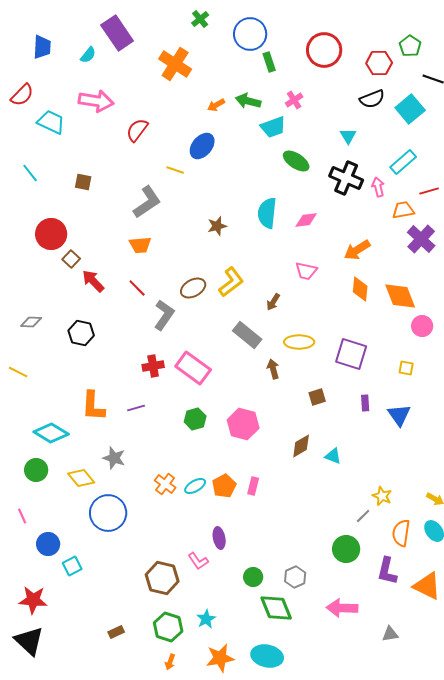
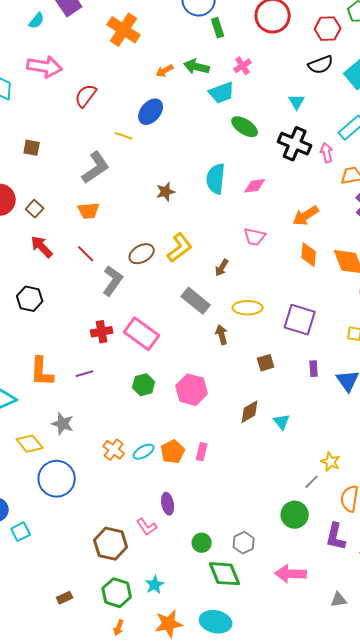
brown square: (71, 259) -> (35, 209), moved
cyan triangle: (333, 456) -> (282, 422), turned 30

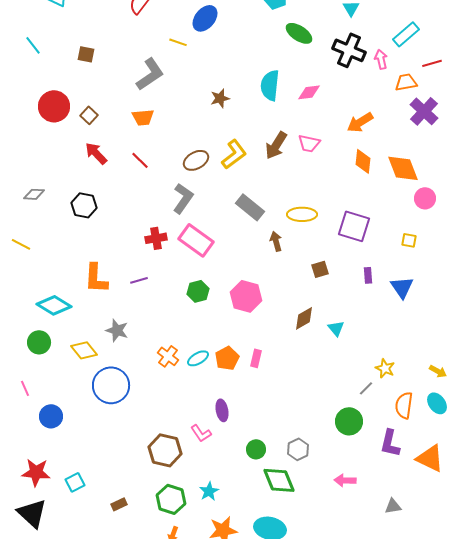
brown arrow: (222, 268) -> (276, 145), moved, size x1.6
gray L-shape: (113, 281) -> (183, 198), moved
cyan square: (21, 532) -> (75, 482), moved
pink arrow: (291, 574) -> (345, 480), size x0.7

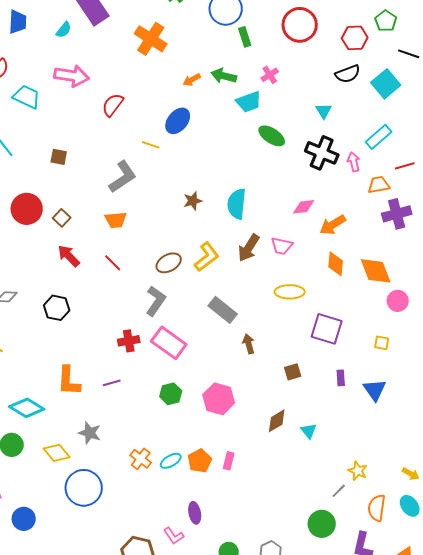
cyan semicircle: (270, 85) -> (237, 204), moved
pink diamond: (309, 92) -> (304, 207), moved
purple cross: (424, 111) -> (397, 214), turned 32
yellow ellipse: (302, 214) -> (290, 292), moved

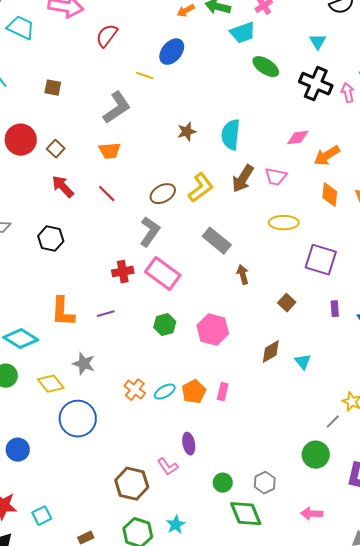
brown square: (293, 372) -> (287, 303), turned -30

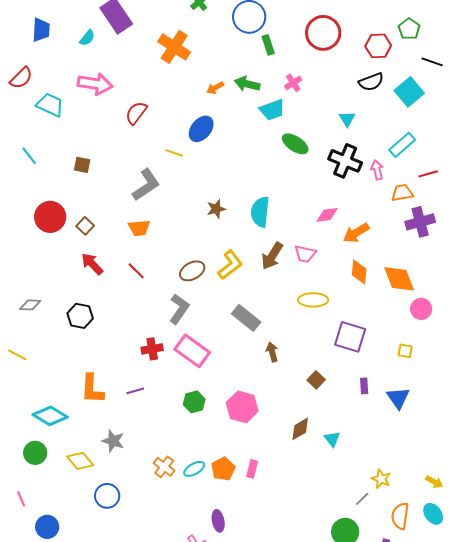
blue circle: (78, 419) -> (107, 496), size x0.7

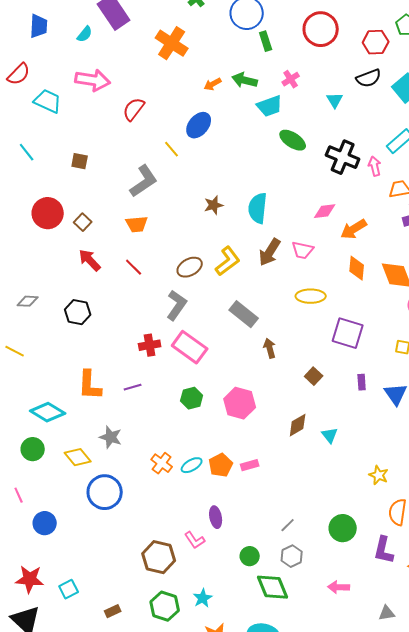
cyan triangle: (347, 119) -> (335, 100), moved
yellow line: (174, 153) -> (172, 149), turned 30
pink rectangle: (252, 469) -> (250, 465), turned 60
blue circle: (107, 496) -> (105, 492), size x1.4
gray line: (362, 499) -> (288, 525), moved

